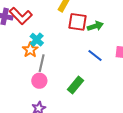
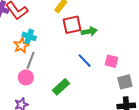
red square: (77, 22) -> (72, 25), turned -30
cyan cross: (37, 40) -> (29, 36), turned -32

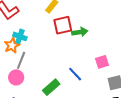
blue line: (85, 61) -> (75, 74), moved
pink square: (112, 61) -> (102, 62), turned -32

